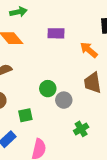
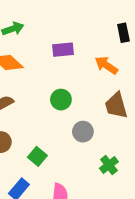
green circle: (48, 89) -> (61, 100), moved
green square: (25, 115) -> (37, 156), turned -32

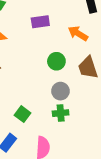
green circle: (61, 100) -> (56, 61), moved
green cross: (109, 165) -> (61, 113), moved, turned 35

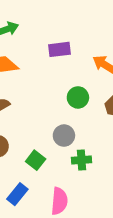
gray circle: (60, 91) -> (64, 136), moved

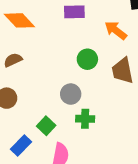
green square: (36, 160) -> (46, 126), moved

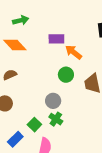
orange arrow: (116, 30) -> (74, 52), moved
green cross: (85, 119) -> (56, 119), moved, turned 32

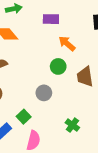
purple rectangle: (56, 39) -> (51, 19), moved
green cross: (56, 119) -> (72, 125), moved

